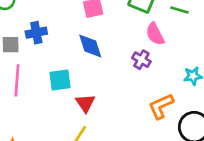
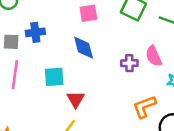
pink semicircle: (155, 34) -> (154, 56), moved
purple cross: (141, 60) -> (129, 63), turned -35

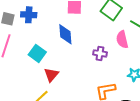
pink semicircle: (154, 56) -> (122, 40), moved
cyan square: (54, 77) -> (37, 53), turned 30

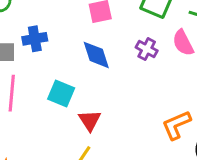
purple cross: (100, 53) -> (147, 49), moved, turned 32

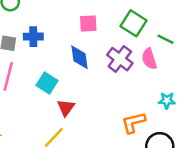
purple cross: (147, 49) -> (120, 59), size x1.5

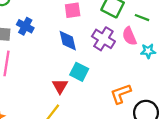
blue cross: (33, 37) -> (25, 26), turned 35
cyan square: (47, 83) -> (79, 72), moved
cyan star: (167, 101) -> (148, 51), moved

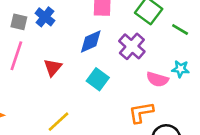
pink semicircle: (129, 36) -> (157, 79), moved, turned -60
blue diamond: (68, 41) -> (91, 41), turned 70
red triangle: (60, 86) -> (53, 67), moved

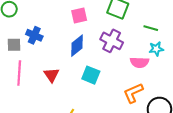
green line: (180, 29) -> (151, 28), moved

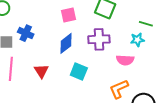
green line: (151, 28) -> (146, 24), moved
purple cross: (112, 41) -> (99, 39), turned -30
cyan star: (156, 49) -> (137, 40), moved

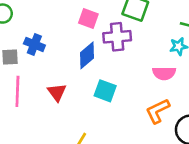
pink square: (68, 15) -> (88, 19), turned 35
purple cross: (99, 39) -> (117, 37), moved

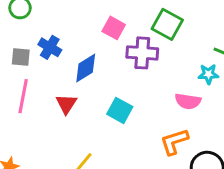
blue diamond: (87, 55) -> (86, 68), moved

